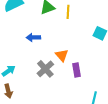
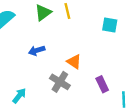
purple rectangle: (77, 70) -> (102, 84), moved

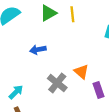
orange triangle: (74, 62) -> (81, 72), moved

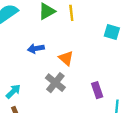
orange triangle: (81, 72) -> (66, 58), moved

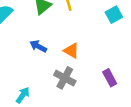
cyan square: (112, 32) -> (114, 15), turned -35
blue arrow: (36, 49) -> (38, 46), turned 49

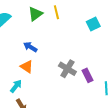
orange triangle: (71, 51) -> (27, 67), moved
gray cross: (65, 78) -> (67, 69), moved

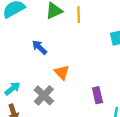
orange triangle: (27, 67) -> (62, 72), moved
gray cross: (67, 69) -> (44, 95), moved

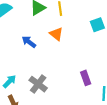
orange triangle: (62, 72) -> (56, 34), moved

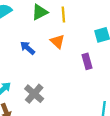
purple rectangle: (86, 78) -> (87, 61), moved

